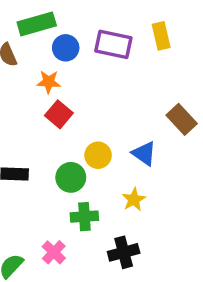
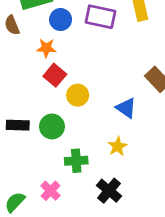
yellow circle: (98, 155) -> (78, 95), moved
green circle: (71, 177) -> (52, 126), moved
black cross: (124, 252) -> (109, 191), turned -35

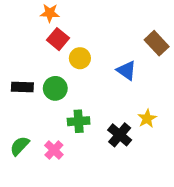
yellow star: (118, 146) -> (147, 119), moved
black cross: (109, 191) -> (120, 135), moved
green semicircle: (15, 202) -> (20, 146), moved

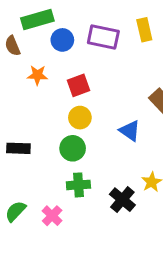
orange star: (50, 13) -> (37, 75), moved
red square: (58, 39) -> (78, 85), moved, turned 30
green circle: (55, 88) -> (73, 148), moved

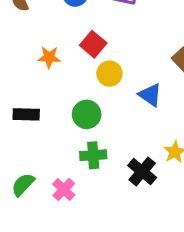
orange star: (37, 75) -> (49, 57), moved
red square: (78, 85) -> (93, 44), turned -30
yellow circle: (80, 118) -> (109, 74), moved

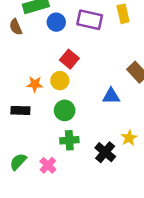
orange star: (49, 57) -> (35, 84), moved
yellow circle: (109, 74) -> (60, 81), moved
blue triangle: (150, 95) -> (111, 96), turned -36

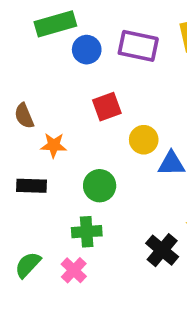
brown semicircle: (16, 27) -> (24, 116), moved
red square: (69, 59) -> (107, 107), turned 30
yellow circle: (60, 81) -> (144, 140), moved
green cross: (69, 140) -> (87, 232), moved

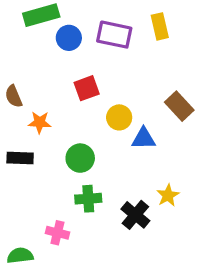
green cross: (87, 232) -> (88, 199), moved
green semicircle: (28, 265) -> (20, 255), moved, turned 40
pink cross: (74, 270) -> (57, 233), turned -30

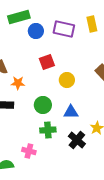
blue triangle: (144, 139) -> (71, 112), moved

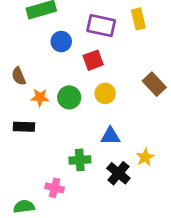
blue circle: (36, 31) -> (61, 42), moved
red square: (47, 62) -> (93, 60), moved
green circle: (43, 105) -> (69, 97), moved

